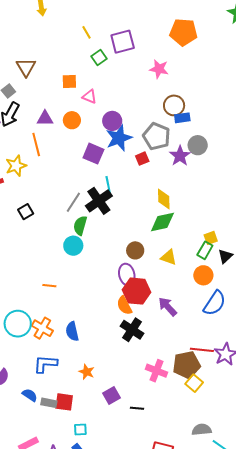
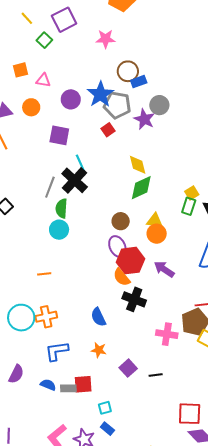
blue star: (119, 138) -> (100, 94), moved
orange circle: (203, 275) -> (157, 234), moved
orange cross: (42, 328) -> (46, 317), turned -30
blue semicircle: (72, 331) -> (98, 317), moved

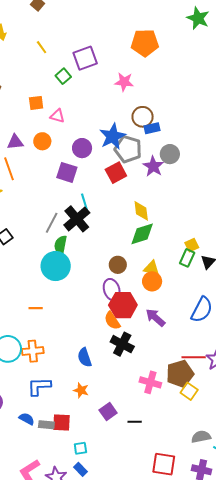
yellow line: (27, 18) -> (42, 47), moved
purple circle: (71, 99) -> (82, 148), moved
red square: (108, 130) -> (116, 173), size x1.5
cyan circle: (59, 230) -> (56, 266), size x1.5

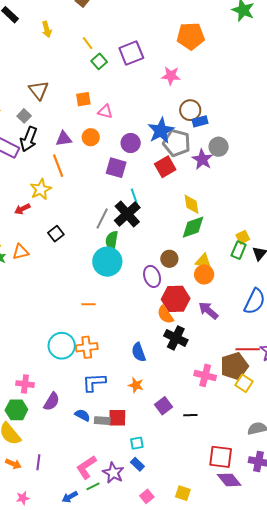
green square: (63, 76) -> (99, 61), moved
purple ellipse: (112, 290) -> (152, 276), moved

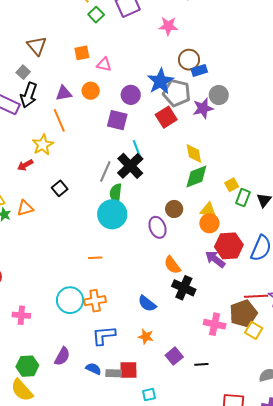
purple star: (202, 159) -> (203, 108), turned 30
yellow square: (243, 237) -> (232, 185), moved
red hexagon: (176, 299) -> (229, 246), moved
blue semicircle: (139, 352) -> (147, 304), turned -30
pink cross: (25, 384) -> (21, 315), moved

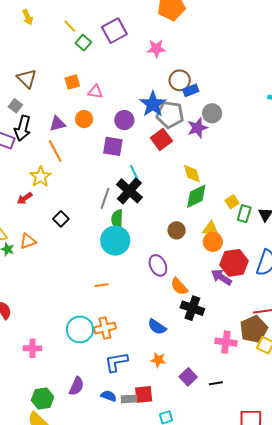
purple ellipse: (158, 227) -> (158, 265), moved

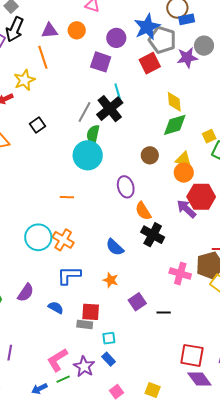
orange cross: (105, 328) -> (63, 240), turned 35
gray rectangle: (129, 399) -> (85, 324), moved

